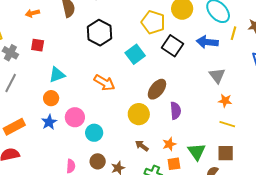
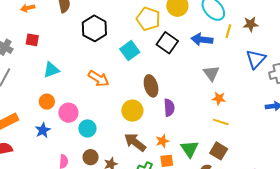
brown ellipse: (157, 89) -> (151, 86), turned -55
orange circle: (51, 98) -> (47, 102), moved
blue star: (49, 122) -> (43, 130), moved
brown arrow: (142, 146) -> (135, 142), size x1.6
brown square: (226, 153) -> (219, 151), turned 30

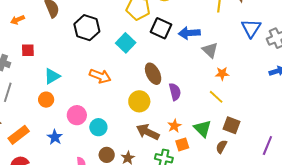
blue arrow: (202, 40) -> (189, 33), moved
orange circle: (47, 102) -> (46, 100), moved
yellow line: (221, 122) -> (216, 97), moved, turned 35

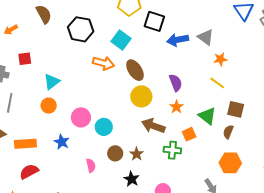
blue arrow: (189, 33) -> (178, 40), moved
brown ellipse: (153, 74) -> (135, 70), moved
orange arrow: (100, 76) -> (103, 63), moved
orange star: (174, 126) -> (176, 107), moved
orange rectangle: (19, 135) -> (25, 144), turned 40

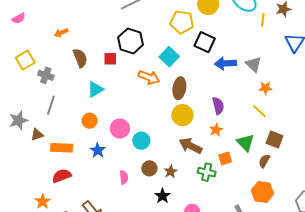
brown semicircle: (44, 14) -> (80, 58), moved
red square: (25, 59) -> (110, 59), moved
brown ellipse: (135, 70) -> (179, 88), turned 35
orange circle: (49, 106) -> (90, 121), moved

